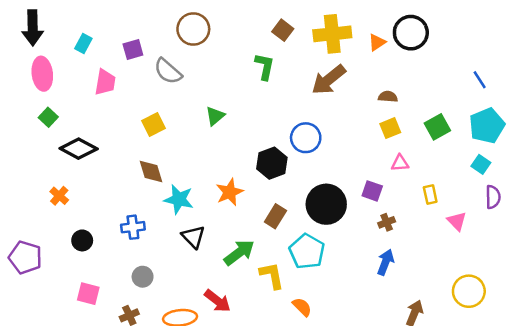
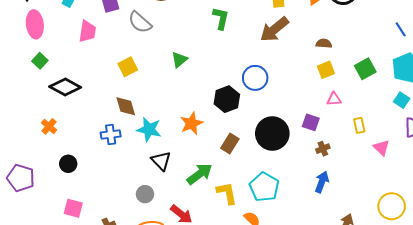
blue cross: (133, 227) -> (111, 134), moved
cyan pentagon: (307, 251) -> (264, 187), moved
gray circle: (143, 277) -> (145, 194), moved

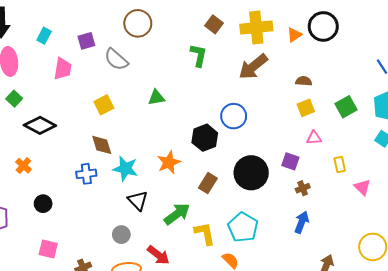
green triangle: (179, 60) -> (156, 98), turned 30

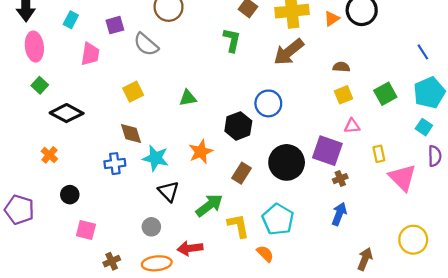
green triangle: (156, 98) -> (188, 98), moved
purple square: (290, 161) -> (327, 151), size x1.6
pink triangle: (362, 187) -> (402, 177), size x1.6
pink square: (48, 249) -> (86, 230), moved
red arrow: (158, 255) -> (190, 248), turned 135

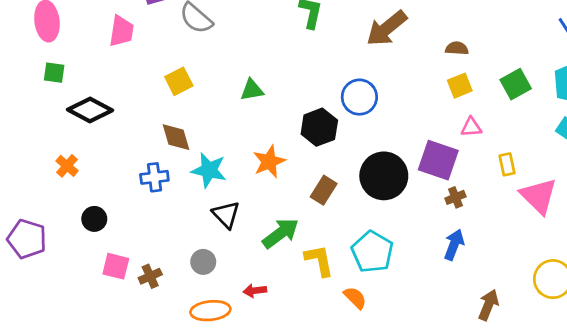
green square: (40, 85) -> (54, 73), turned -35
red arrow: (190, 248) -> (255, 291), size x0.7
brown cross: (112, 261) -> (150, 276), moved

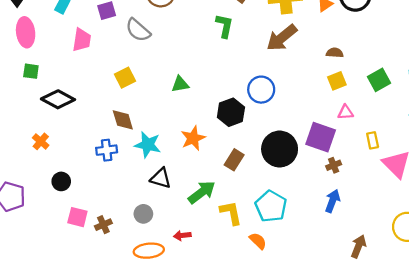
black triangle: (226, 215) -> (161, 178), turned -30

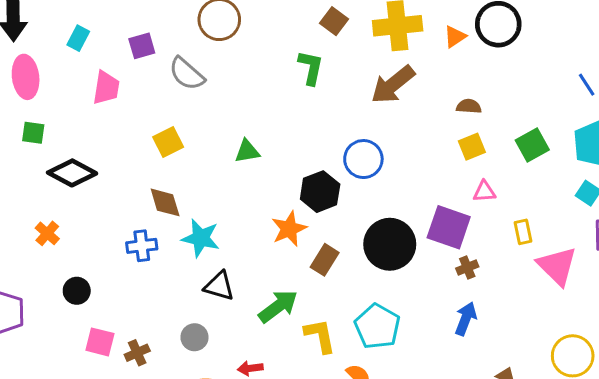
orange star: (193, 138) -> (289, 229), moved

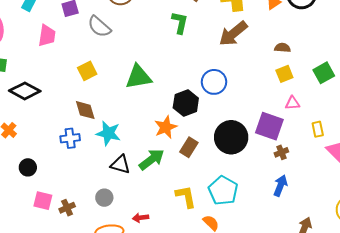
green triangle: (247, 151) -> (139, 77), size x1.6
green arrow: (278, 306) -> (152, 159), moved

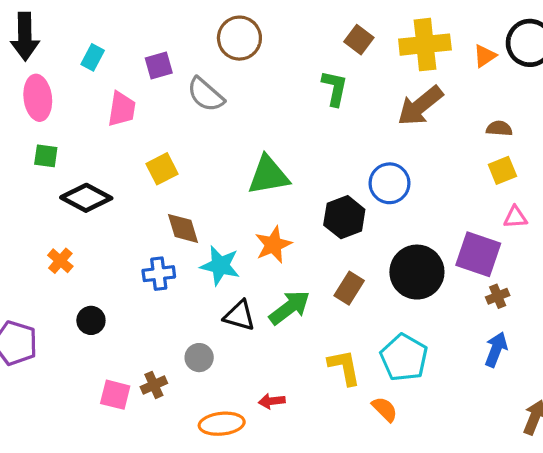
yellow square: (87, 71) -> (162, 169), moved
orange star: (166, 127) -> (273, 245), moved
gray circle: (104, 198) -> (199, 358), moved
pink square: (43, 201) -> (115, 395), moved

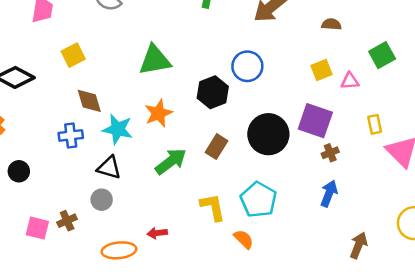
yellow square: (502, 170) -> (321, 70), moved
pink triangle: (515, 217) -> (350, 81), moved
black triangle: (239, 316) -> (109, 168), moved

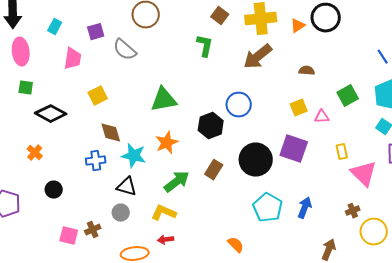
brown cross: (330, 153) -> (353, 211), moved
cyan pentagon: (258, 200) -> (268, 208), moved
yellow L-shape: (213, 207) -> (164, 213), moved, turned -55

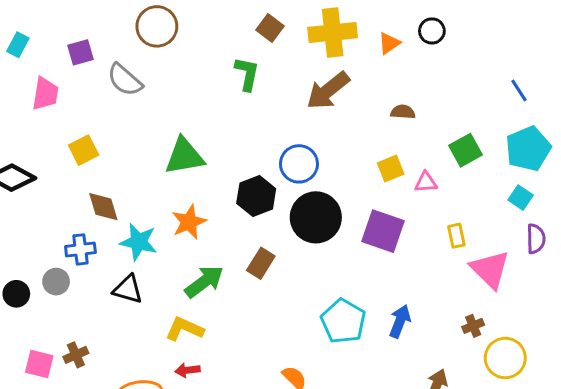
black circle: (326, 18) -> (432, 31), size x0.6
black circle: (256, 160) -> (316, 217), moved
gray circle: (121, 213) -> (56, 282), moved

